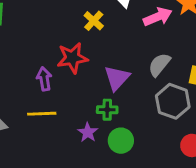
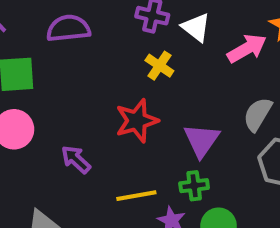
purple arrow: (44, 79) -> (76, 159), moved, turned -30
yellow line: (42, 114) -> (136, 196), moved

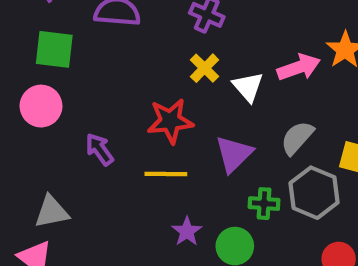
white triangle: (196, 27) -> (248, 87), moved
green cross: (194, 186) -> (264, 204), moved
yellow line: (136, 196) -> (166, 174), moved

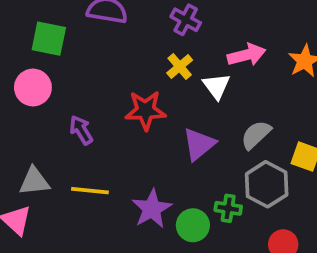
pink arrow: (299, 67) -> (247, 55), moved
yellow line: (166, 174) -> (90, 191), moved
green cross: (264, 204) -> (228, 208), moved
purple star: (187, 231) -> (152, 209), size x1.5

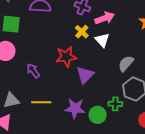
pink arrow: (247, 55) -> (105, 18), moved
purple triangle: (199, 144) -> (85, 75), moved
purple star: (152, 209) -> (75, 108), turned -30

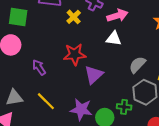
yellow cross: (82, 32) -> (74, 17), moved
white triangle: (102, 40) -> (114, 39), turned -42
yellow line: (41, 102) -> (46, 101), turned 42

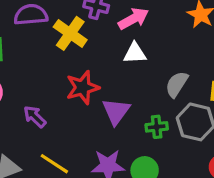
yellow cross: (74, 17) -> (70, 33), size x1.5
green cross: (124, 107) -> (157, 127), moved

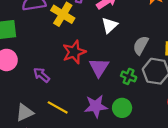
white triangle: (135, 53) -> (110, 25), turned -36
green cross: (157, 127) -> (129, 76), turned 32

